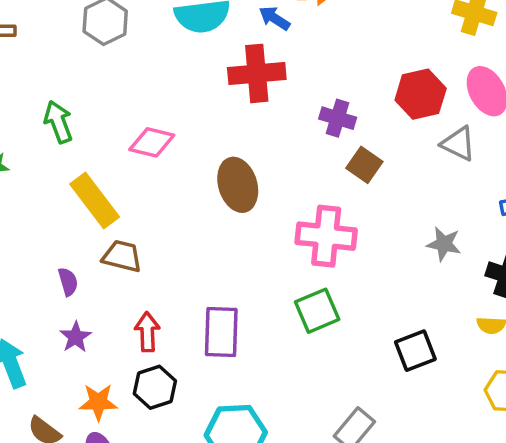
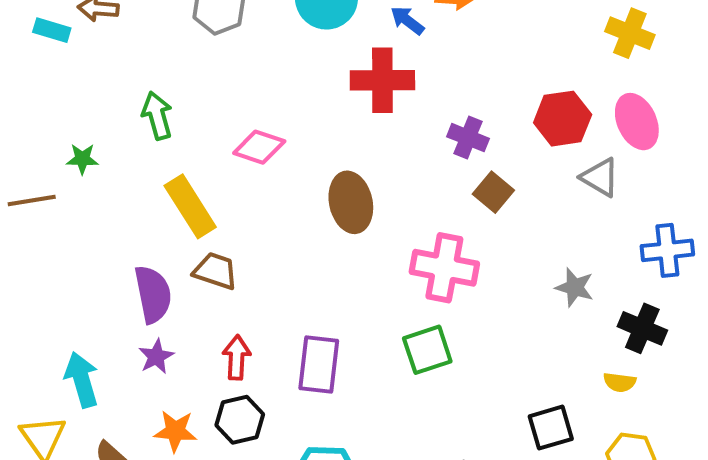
purple semicircle: (68, 282) -> (153, 294), size x1.8
black square: (415, 351) -> (551, 428), moved

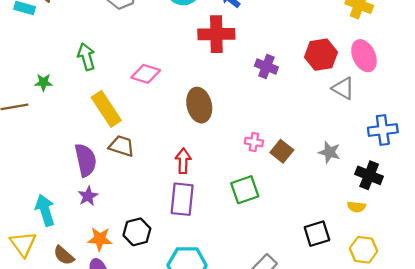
brown square: (493, 192) -> (282, 151), moved
pink cross: (444, 268) -> (254, 142), size x0.5
red arrow: (237, 358) -> (183, 161), moved

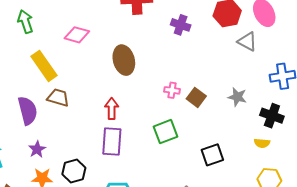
purple star: (88, 196) -> (37, 149), moved
black square: (317, 234) -> (212, 155), moved

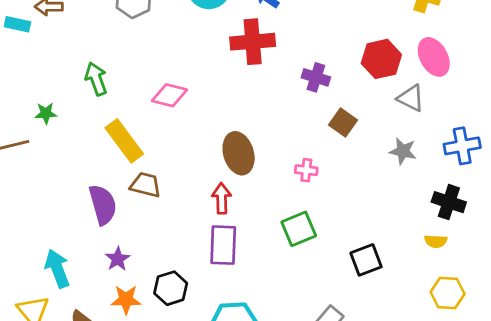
brown ellipse: (124, 60) -> (239, 153), moved
brown square: (196, 97) -> (343, 122), moved
gray star: (237, 97) -> (403, 151), moved

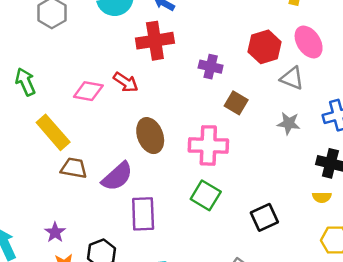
pink cross: (306, 170) -> (208, 145), size x2.0
red arrow: (222, 198) -> (126, 82), moved, turned 130
purple semicircle: (103, 205) -> (117, 176), moved, turned 68
green square: (299, 229) -> (206, 195), turned -32

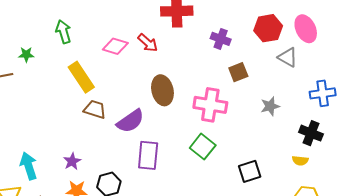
brown square: (236, 103) -> (238, 72), turned 30
gray star: (289, 123) -> (270, 106), moved, turned -30

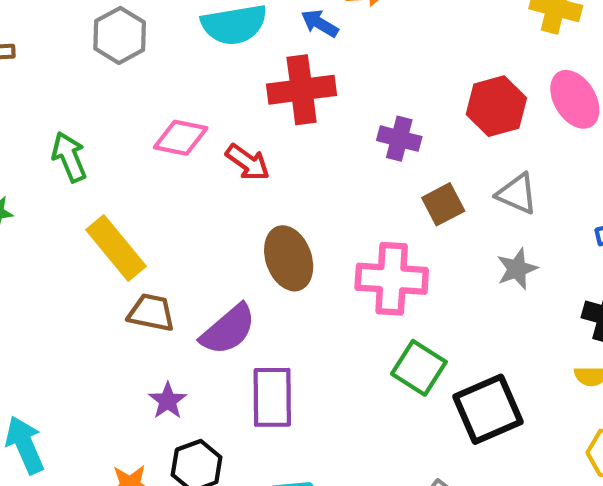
pink diamond: (115, 46) -> (181, 138), moved
gray triangle: (288, 57) -> (517, 194), moved
green square: (203, 147) -> (419, 368), moved
purple star: (72, 161) -> (168, 401), moved
black square: (250, 171) -> (488, 409), size x1.4

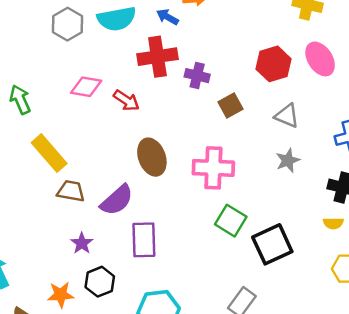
gray hexagon: (120, 35) -> (67, 24), moved
purple cross: (399, 139) -> (197, 76), moved
brown square: (443, 204) -> (231, 106), moved

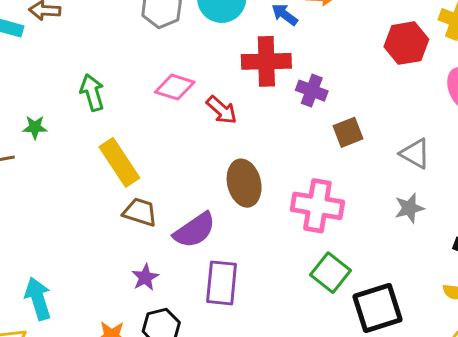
red hexagon: (273, 64) -> (406, 43), moved

